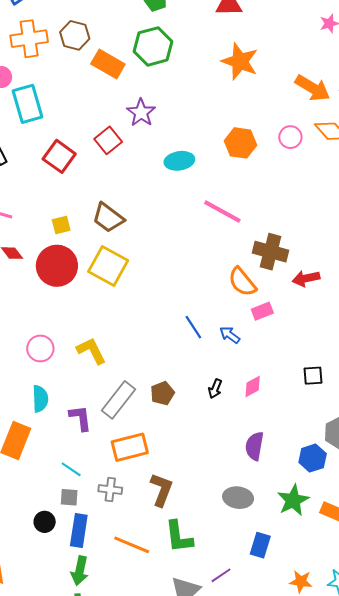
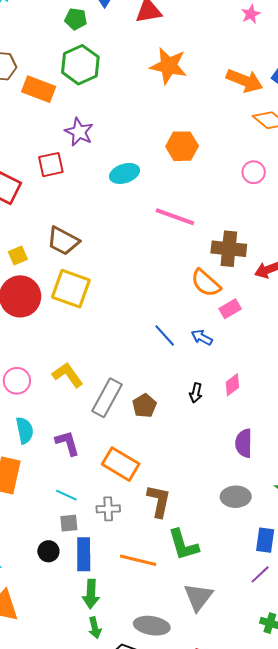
pink circle: (290, 137) -> (254, 172), moved
red square: (108, 140) -> (51, 165), turned 36
gray rectangle: (118, 400) -> (107, 398), moved
orange rectangle: (130, 447) -> (121, 464), turned 54
purple line: (221, 575) -> (260, 574), moved

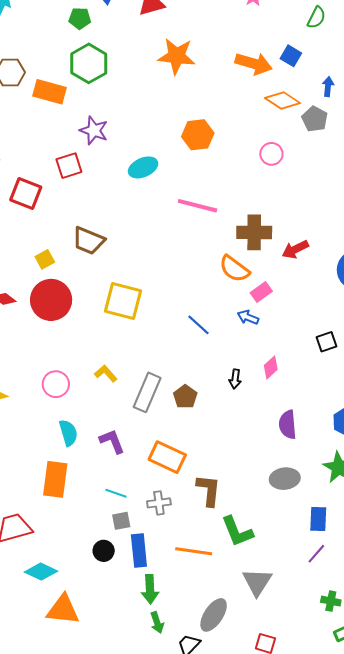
yellow square: (71, 289) -> (123, 301), moved
blue arrow: (202, 337) -> (248, 317), moved
yellow L-shape: (68, 375) -> (106, 373), size x0.7
gray ellipse: (152, 626) -> (214, 615), turned -60

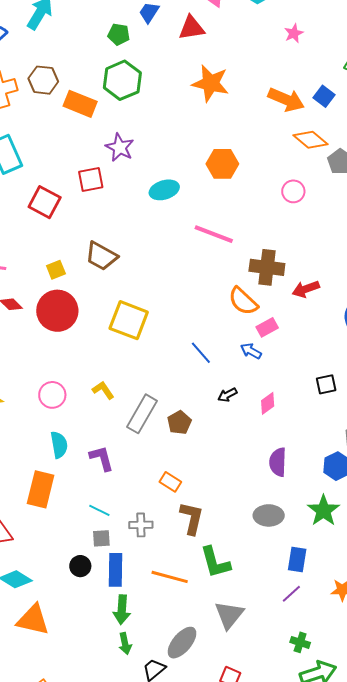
black arrow: (235, 379) -> (227, 395), moved, turned 48
orange rectangle: (167, 457) -> (170, 482), moved, size x0.6

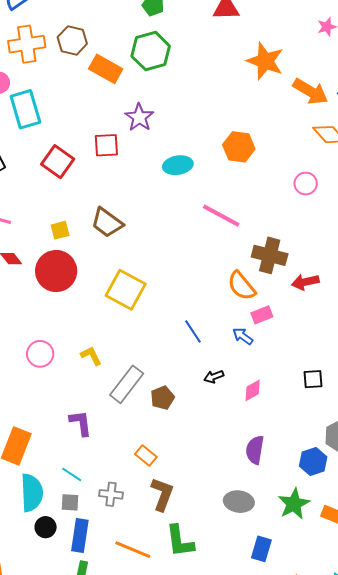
orange star: (211, 83) -> (265, 61), moved
cyan semicircle: (59, 445) -> (32, 493), moved, size x1.4

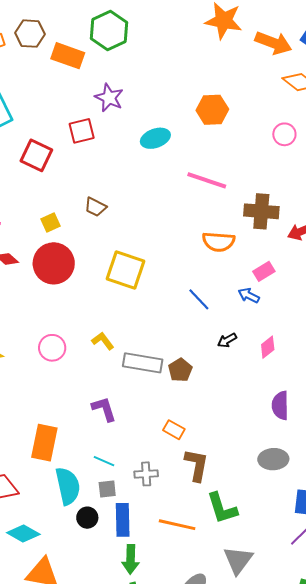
brown trapezoid: (107, 223) -> (95, 207), size x0.7
orange semicircle: (242, 286) -> (219, 242), moved, turned -36
gray rectangle: (127, 384) -> (143, 363), turned 72

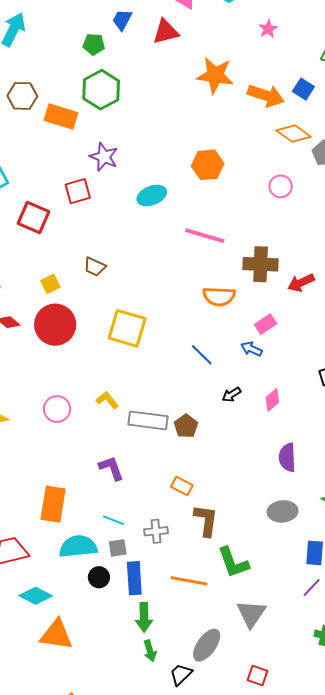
cyan semicircle: (68, 486) -> (78, 546), turned -81

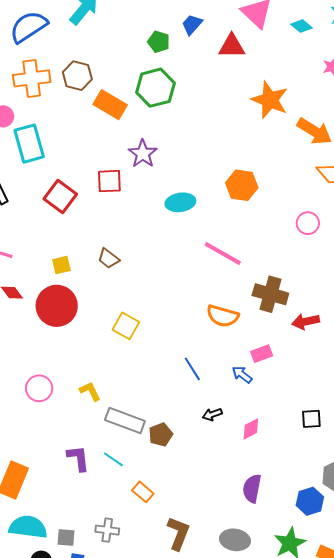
yellow square: (127, 328) -> (126, 326), size x0.7
cyan line: (113, 520) -> (113, 459), moved
brown L-shape: (206, 520) -> (178, 533), moved

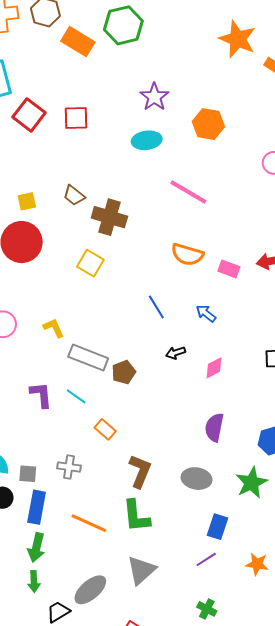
purple star: (143, 154) -> (154, 97), moved
red square: (60, 196) -> (29, 115), moved
brown cross: (270, 294) -> (109, 217), moved
pink rectangle: (262, 354) -> (229, 269), moved, turned 40

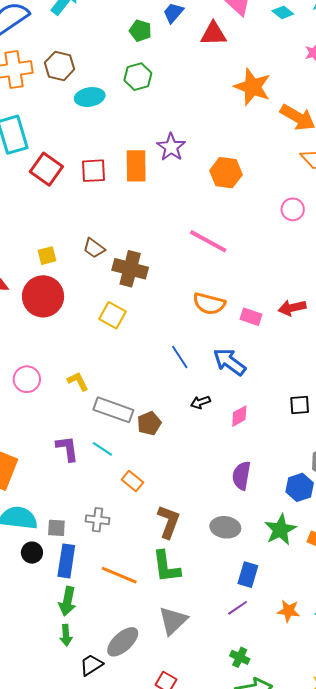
green hexagon: (123, 25) -> (138, 77), size x0.7
orange rectangle: (78, 42) -> (136, 166), moved, turned 60
cyan ellipse: (147, 140) -> (90, 97), moved
blue arrow: (206, 313) -> (230, 362), size x1.6

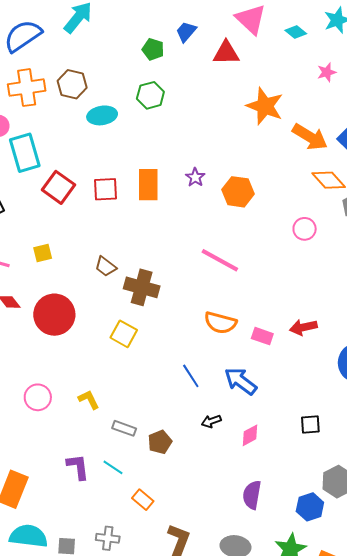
purple star: (171, 147) -> (195, 177), moved, size x0.7
yellow square: (47, 256) -> (43, 253), moved
gray rectangle: (113, 410) -> (124, 428), size x0.6

